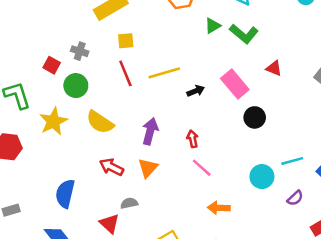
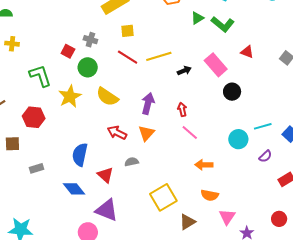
red line: (125, 73) -> (128, 57), turned -35
red triangle: (110, 224) -> (105, 175), moved

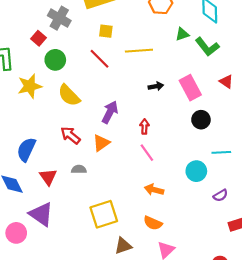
gray cross: (90, 40) -> (59, 18), moved, size x1.5
yellow line: (159, 56) -> (139, 51), moved
cyan line: (263, 126) -> (221, 152), moved

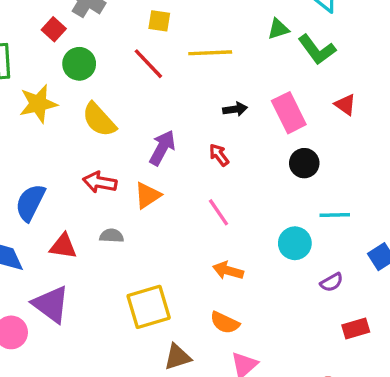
red arrow: (144, 126) -> (219, 155), moved, turned -40
red arrow: (70, 135) -> (100, 182), turned -30
red triangle: (48, 177) -> (63, 246), turned -48

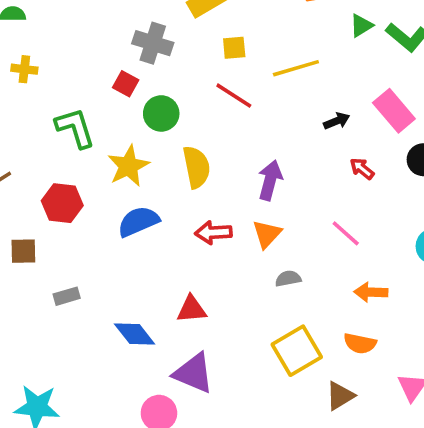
yellow semicircle: (99, 120) -> (197, 167), turned -135
red arrow: (219, 155) -> (362, 169), moved
blue semicircle: (30, 203) -> (138, 221), moved, turned 54
gray semicircle: (112, 236) -> (288, 279), moved
orange semicircle: (225, 323) -> (360, 343), moved

